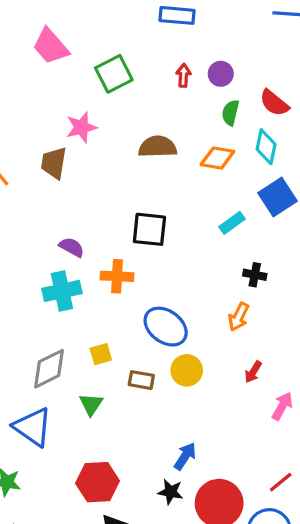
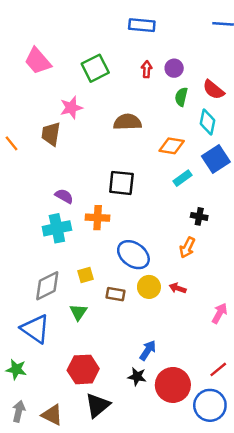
pink trapezoid: (51, 46) -> (38, 61), moved
orange diamond: (217, 158) -> (172, 146), moved
red arrow: (253, 372) -> (178, 288), moved, turned 77

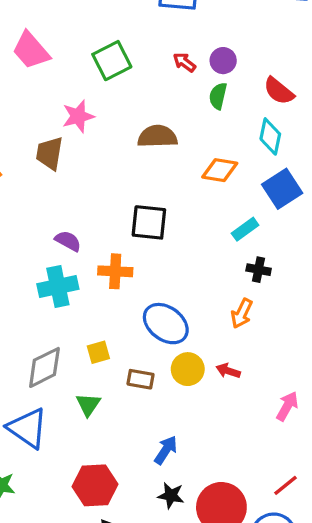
red arrow: (147, 69) -> (184, 62), turned -56
green semicircle: (181, 97) -> (218, 96), moved
cyan rectangle: (182, 178) -> (245, 229), moved
blue arrow: (148, 350) -> (166, 450), moved

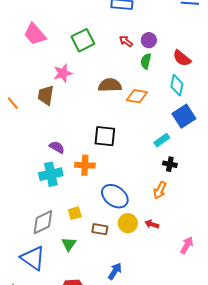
orange diamond: (220, 170) -> (137, 96), moved

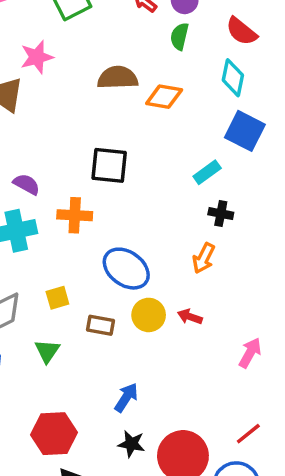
blue square: (184, 116) -> (245, 131), turned -30

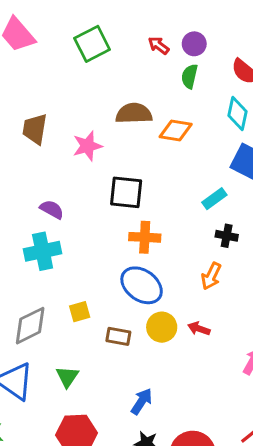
pink star: (37, 57) -> (87, 146), moved
orange cross: (75, 215) -> (145, 237), moved
green triangle: (47, 351) -> (67, 377), moved

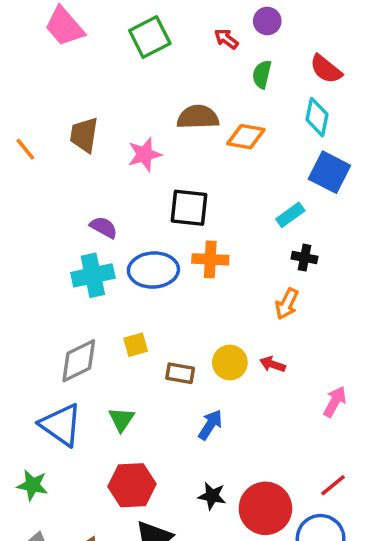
purple circle: (194, 44) -> (267, 21), moved
blue ellipse: (142, 285) -> (153, 270), moved, turned -39
blue arrow: (142, 401) -> (210, 425), moved

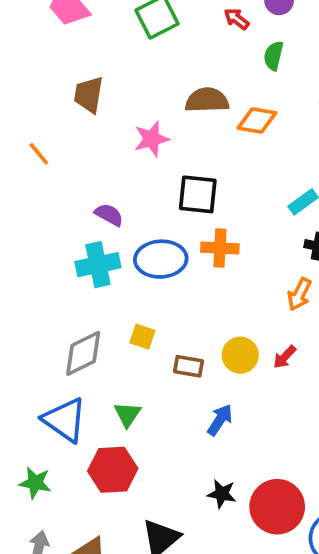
brown trapezoid: (84, 135) -> (89, 95), moved
orange line: (25, 149) -> (39, 154), moved
yellow square: (136, 345) -> (142, 337), turned 35
red arrow: (273, 364) -> (285, 357), turned -65
red hexagon: (132, 485) -> (113, 470), moved

